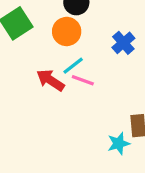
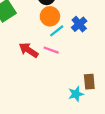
orange circle: (67, 31) -> (50, 16), moved
cyan line: (73, 66) -> (57, 31), moved

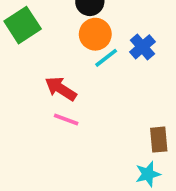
pink line: (51, 50) -> (66, 120), moved
cyan star: (76, 94) -> (148, 174), moved

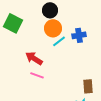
green square: (23, 25) -> (13, 23), turned -30
blue cross: (142, 47) -> (79, 35), turned 32

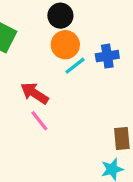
pink line: (37, 75) -> (39, 121), turned 32

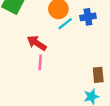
pink line: (39, 121) -> (40, 62), turned 42

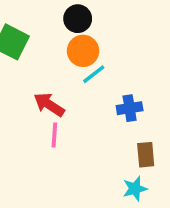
blue cross: (88, 17) -> (130, 108), moved

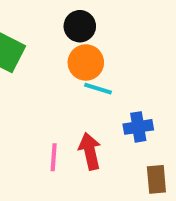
cyan line: (94, 74) -> (98, 89), turned 55
red arrow: (49, 105) -> (90, 151), moved, turned 44

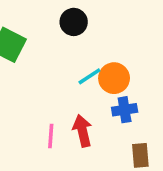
orange circle: (86, 62) -> (114, 78), moved
cyan line: (98, 89) -> (89, 76), turned -50

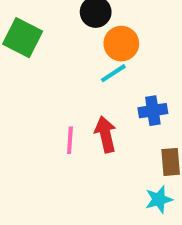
orange circle: (114, 78) -> (121, 44), moved

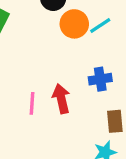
cyan line: (113, 73) -> (100, 26), moved

